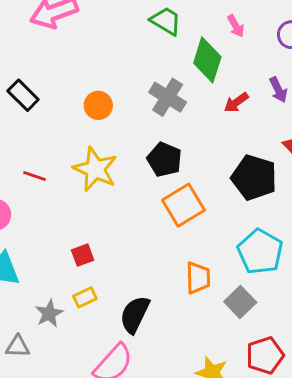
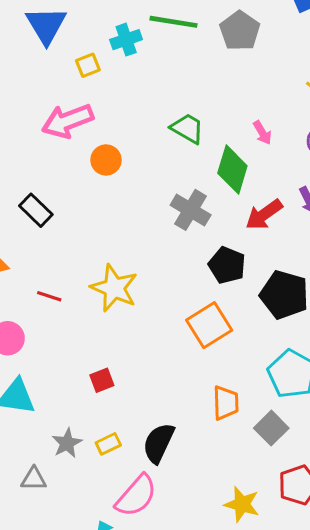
red arrow: (236, 102) -> (264, 215), size x1.4
orange circle: (98, 105) -> (106, 160), moved
black pentagon: (164, 160) -> (227, 265), moved
yellow rectangle: (85, 297) -> (108, 444), moved

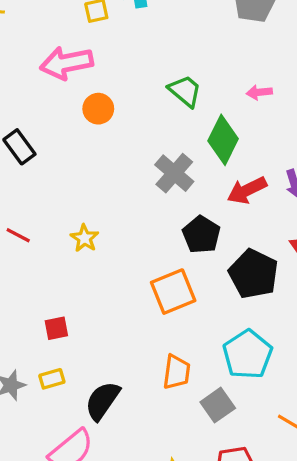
pink arrow: (262, 133) -> (259, 92), moved, turned 105
yellow star: (114, 288) -> (85, 238), size x0.6
yellow rectangle: (108, 444) -> (52, 379), moved

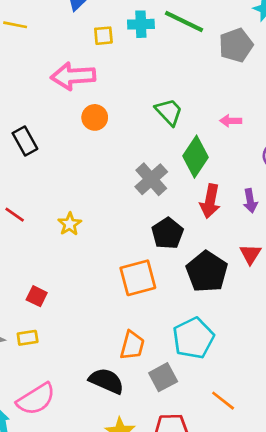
red arrow: (247, 190) -> (210, 201), turned -60
red square: (56, 328) -> (37, 296), turned 30
black semicircle: (102, 401) -> (106, 381), moved, turned 72

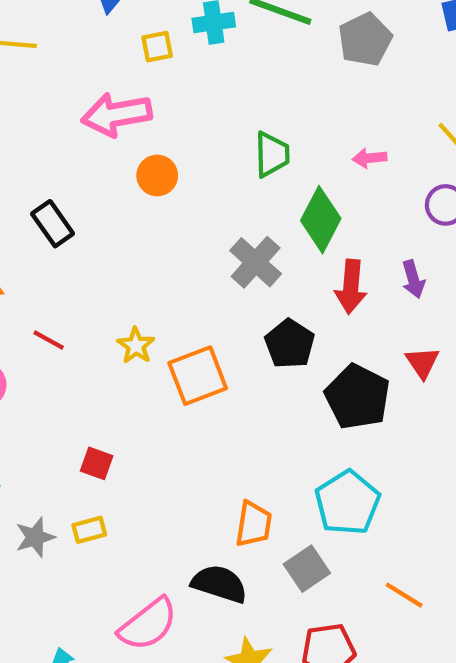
green trapezoid: (169, 112) -> (272, 154), turned 48
orange square: (138, 278) -> (198, 376), moved
pink semicircle: (36, 399) -> (148, 624), moved

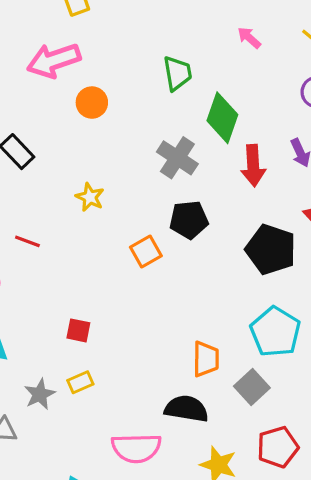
pink arrow: (369, 158) -> (249, 38), moved, turned 55
black pentagon: (290, 344) -> (189, 220), moved, turned -30
yellow star: (136, 346) -> (90, 197), moved
orange square: (198, 376) -> (146, 251), size x0.7
pink semicircle: (148, 624) -> (136, 448), turned 45

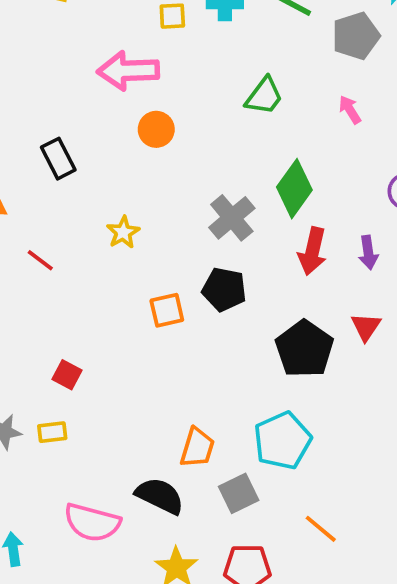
green trapezoid: (177, 73) -> (264, 96), moved, turned 30

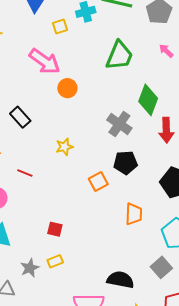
pink arrow: (128, 71) -> (45, 61), turned -128
green trapezoid: (264, 96) -> (119, 56), size x1.4
yellow star: (123, 232) -> (64, 147), turned 30
orange trapezoid: (197, 448) -> (134, 214), moved

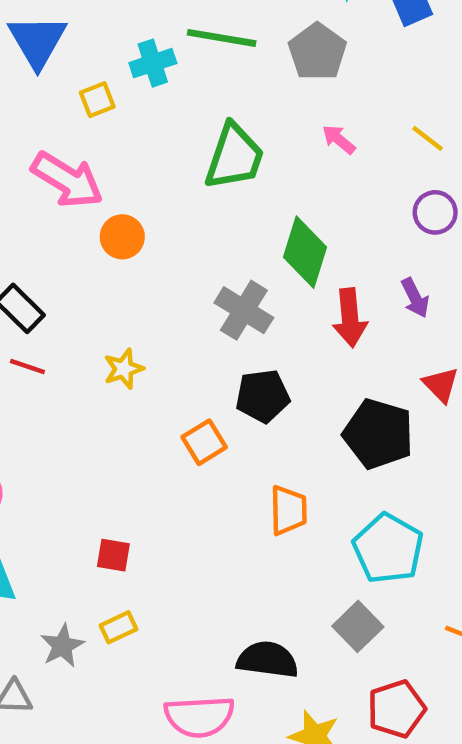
red line: (25, 173) -> (27, 367), moved

